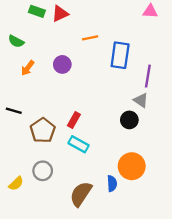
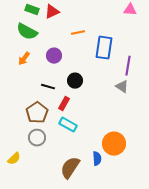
green semicircle: (16, 41) -> (27, 32), moved, size x1.5
black line: (14, 111) -> (48, 87), moved
black circle: (129, 120) -> (75, 81), moved
gray circle: (43, 171) -> (37, 138), moved

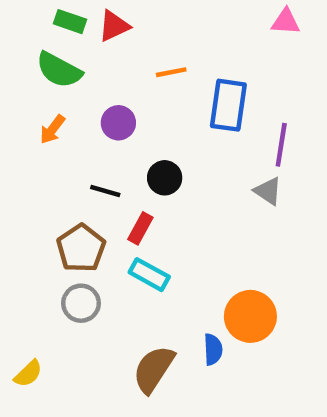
yellow semicircle: (14, 159) -> (28, 374), moved

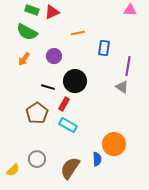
blue rectangle: (228, 105) -> (104, 48), size x0.7
black circle: (165, 178) -> (75, 81), size x1.5
gray circle: (81, 303) -> (37, 159), moved

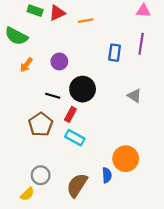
green semicircle: (27, 32) -> (16, 36), moved
orange line: (78, 33) -> (86, 21), moved
purple line: (128, 66) -> (141, 44), moved
yellow semicircle: (13, 170) -> (27, 194), moved

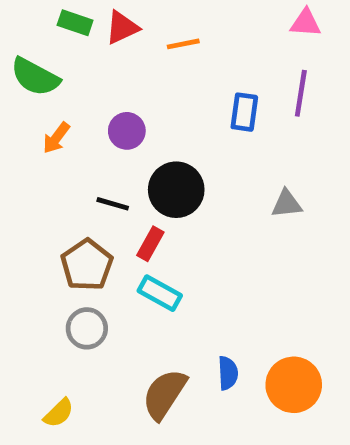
gray triangle: (134, 96) -> (287, 204), turned -40
orange circle: (126, 159) -> (294, 385), moved
gray circle: (41, 175) -> (87, 328), moved

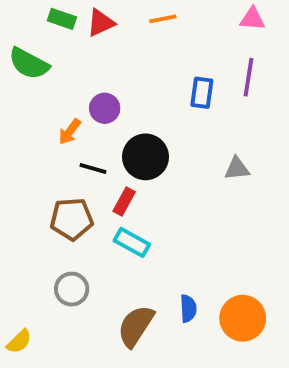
orange line: (183, 44) -> (163, 19), moved
orange arrow: (56, 138) -> (70, 132), moved
brown pentagon: (87, 265) -> (72, 219), turned 30
gray circle: (87, 328) -> (72, 289), moved
yellow semicircle: (59, 413) -> (19, 342), moved

